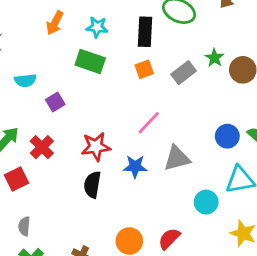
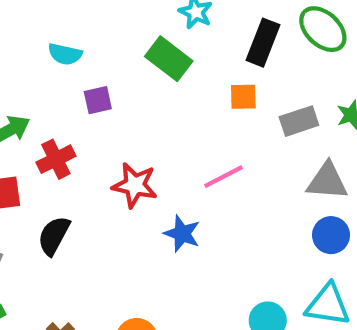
gray triangle: (177, 158) -> (327, 181), moved
black semicircle: (92, 185) -> (54, 236), moved

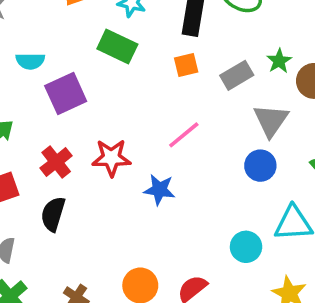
purple square: (98, 100) -> (66, 94), size x1.6
red cross: (56, 159) -> (56, 162), moved
gray triangle: (327, 181) -> (271, 120), turned -48
blue circle: (331, 235) -> (260, 166), moved

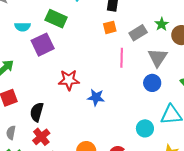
green rectangle: (117, 47) -> (56, 19), moved
pink line: (184, 135) -> (122, 58), moved, turned -48
red cross: (56, 162) -> (41, 137), moved

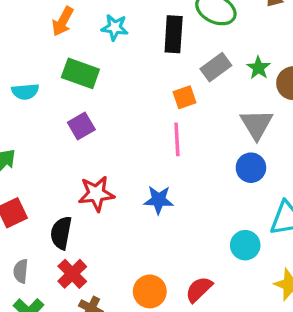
orange square: (110, 27) -> (184, 97), moved
gray rectangle: (138, 33) -> (216, 67), moved
purple square: (43, 45) -> (81, 126), moved, size x0.7
pink line: (122, 58) -> (177, 139), moved
red star: (69, 80) -> (96, 194), moved

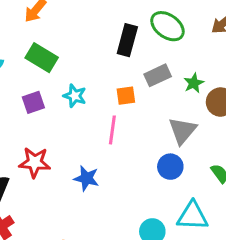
cyan star: (115, 27) -> (75, 96), moved

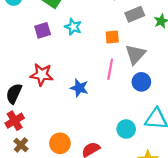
orange square: (126, 96) -> (112, 37), moved
pink line: (112, 130) -> (110, 69), moved
gray triangle: (182, 131) -> (135, 54), moved

